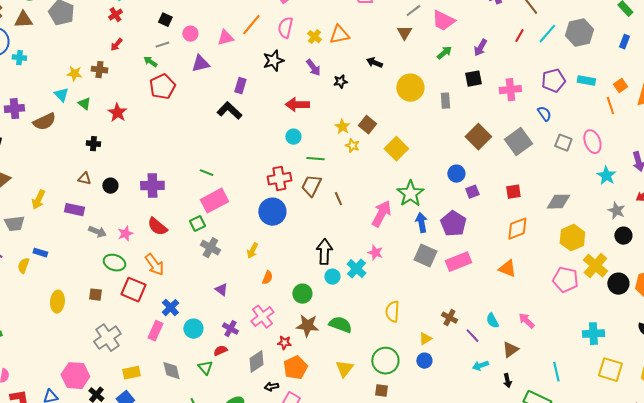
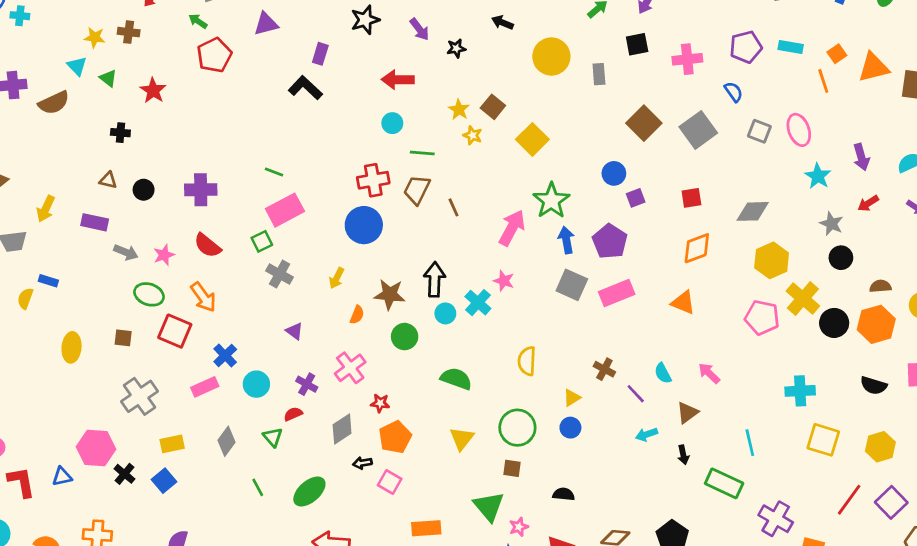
brown star: (307, 326) -> (390, 294), moved
pink rectangle: (155, 331) -> (205, 387), turned 42
gray diamond: (171, 371) -> (226, 441), turned 50

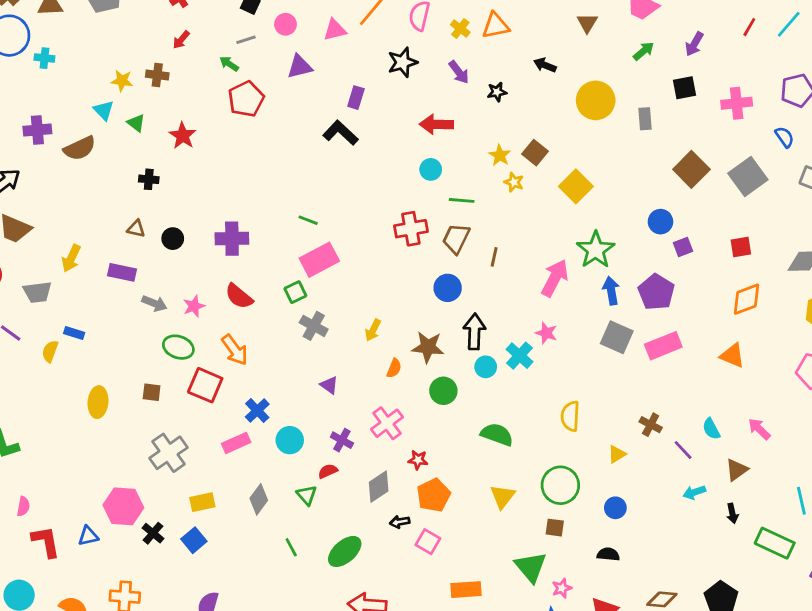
brown line: (454, 207) -> (494, 257), turned 36
blue circle: (364, 225) -> (448, 288), moved, size x0.7
blue circle: (570, 428) -> (615, 508), moved

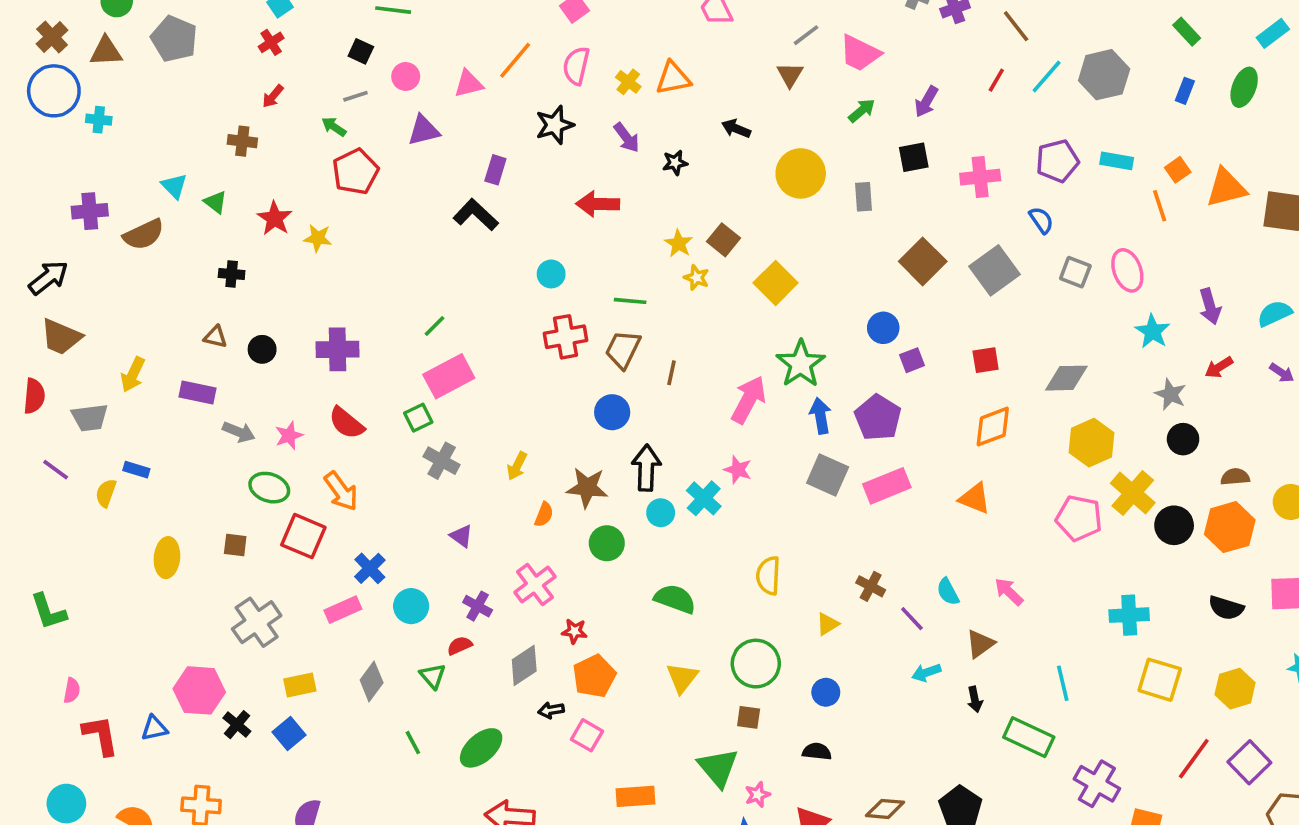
yellow star: (122, 81) -> (318, 238), moved
cyan circle: (431, 169) -> (551, 274), moved
green line: (308, 220) -> (434, 326), turned -66

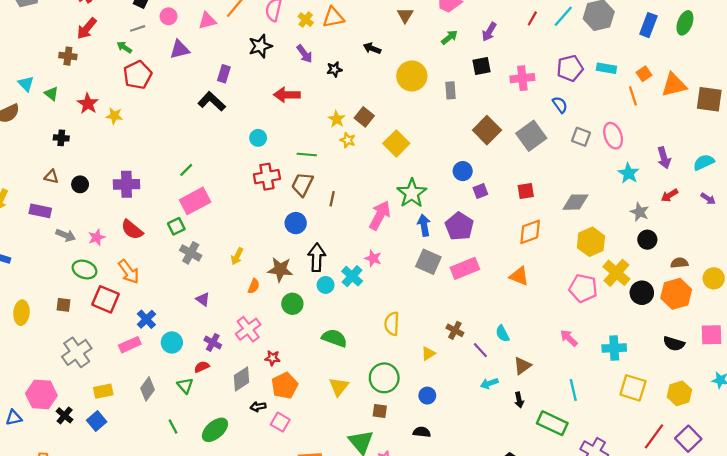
blue rectangle: (1185, 91) -> (648, 25), size x1.5
red arrow: (273, 96) -> (87, 28), size x1.5
pink arrow: (1009, 592) -> (569, 338), moved

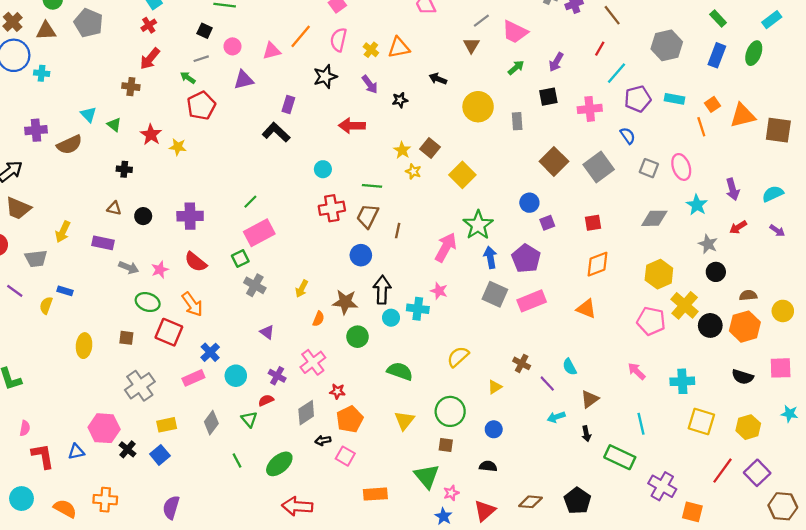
cyan line: (563, 16) -> (616, 73), moved
gray diamond: (575, 202) -> (654, 218), moved
cyan cross: (352, 276) -> (418, 309), turned -35
yellow semicircle: (392, 324) -> (458, 357), turned 45

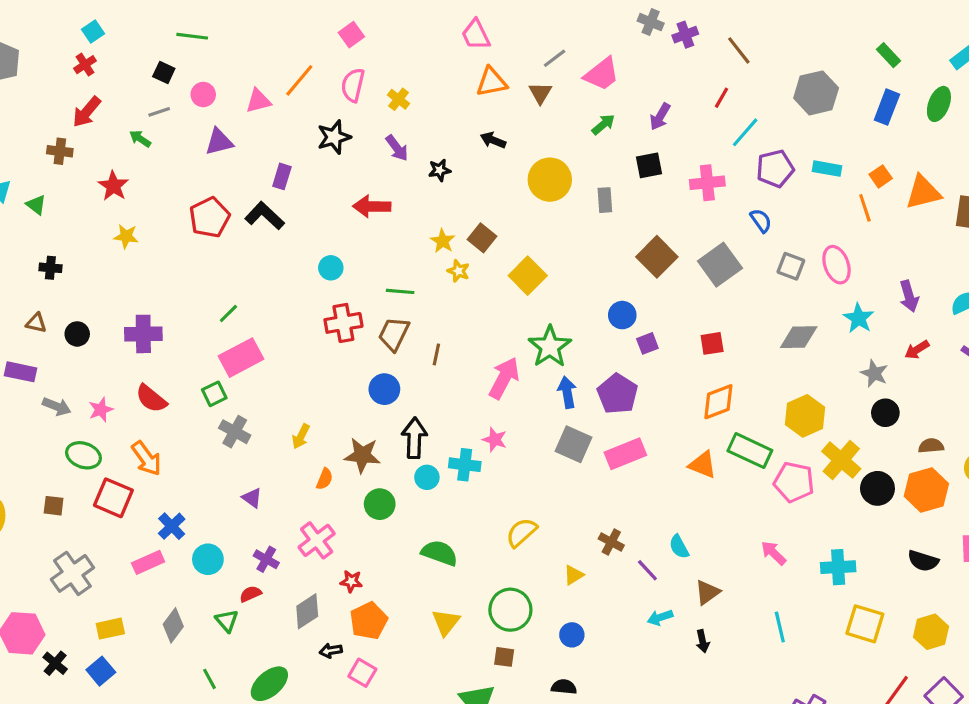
pink trapezoid: (515, 32) -> (602, 74), turned -64
orange triangle: (399, 48) -> (492, 82), moved
red pentagon: (201, 106) -> (210, 217), moved
red star: (151, 135) -> (113, 186), moved
green rectangle: (620, 457) -> (750, 451), moved

